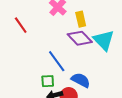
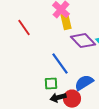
yellow rectangle: (81, 19) -> (66, 22), moved
blue semicircle: (81, 80) -> (84, 83), turned -60

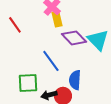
blue semicircle: (84, 83) -> (75, 80), turned -54
green square: (51, 84) -> (28, 83), moved, size x1.5

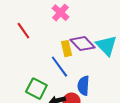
yellow rectangle: (57, 19) -> (66, 49), moved
green square: (28, 83) -> (36, 89), turned 30

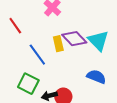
blue line: (59, 67) -> (37, 55), moved
blue semicircle: (83, 86) -> (96, 77), moved, turned 108

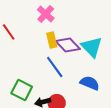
yellow rectangle: (58, 44) -> (52, 40), moved
blue line: (37, 55) -> (55, 67), moved

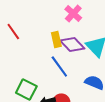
pink cross: (46, 14) -> (73, 13), moved

